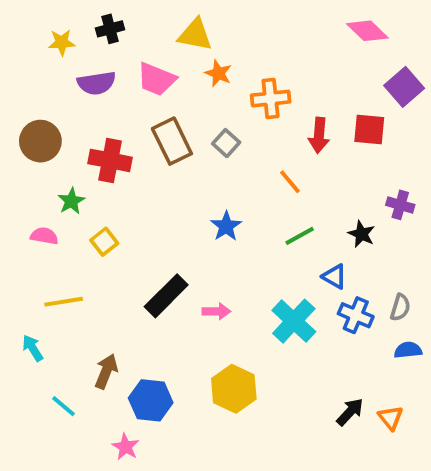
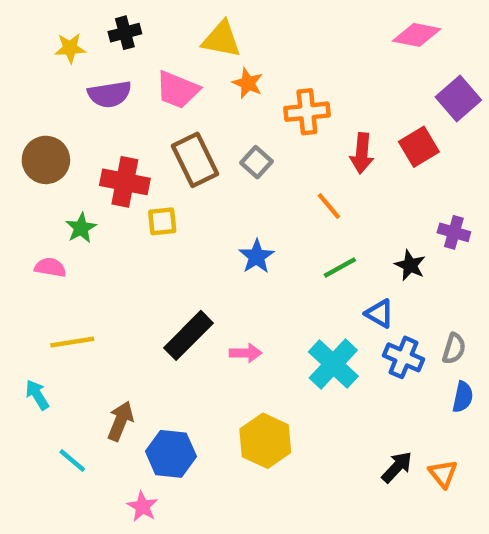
pink diamond: (367, 31) -> (417, 35), turned -33
red square: (369, 129) -> (419, 147), turned -36
yellow square: (104, 242) -> (162, 221), moved, turned 32
blue semicircle: (408, 350) -> (463, 397), turned 108

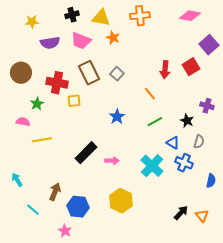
black cross: (125, 33) -> (72, 15), moved
orange cross: (307, 112) -> (140, 16), moved
yellow line: (72, 342) -> (42, 140), moved
gray semicircle: (454, 349) -> (199, 142), moved

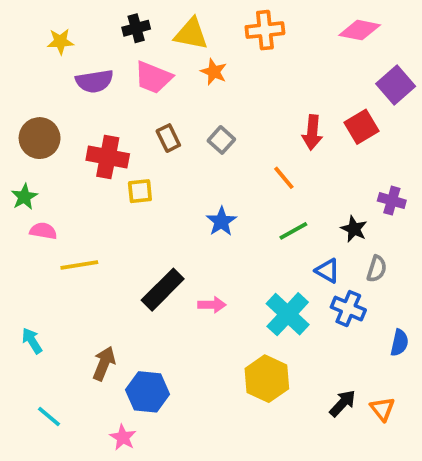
brown rectangle: (89, 73) -> (168, 138), size x0.6
green star: (37, 104) -> (24, 197), moved
yellow hexagon: (121, 201) -> (267, 379), moved
cyan line: (33, 210) -> (49, 417), moved

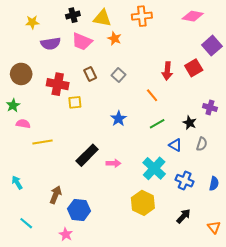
blue cross: (348, 309) -> (185, 181), moved
orange triangle: (382, 409) -> (214, 227), moved

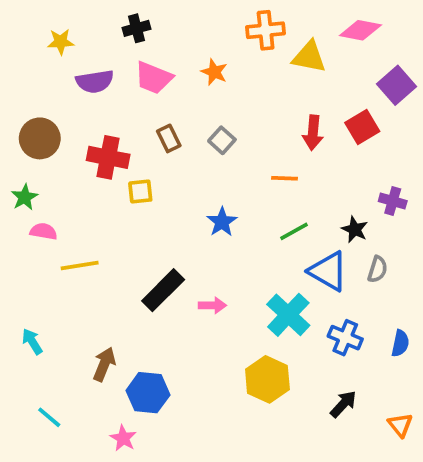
yellow triangle: (102, 18) -> (309, 57), moved
orange line: (152, 95) -> (285, 178), turned -48
blue triangle: (175, 145) -> (328, 271), size x1.6

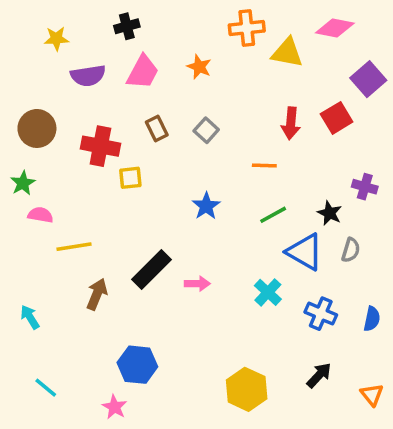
pink trapezoid: (154, 78) -> (143, 72), turned -84
cyan cross: (288, 315) -> (268, 292), size x0.7
brown arrow: (104, 364) -> (97, 294), moved
yellow hexagon: (267, 379) -> (247, 389), moved

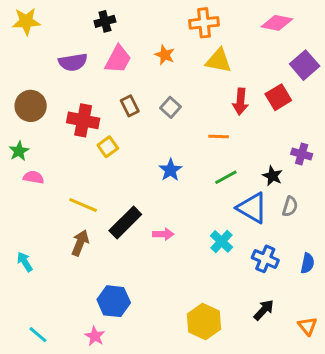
yellow star: (56, 39) -> (26, 21), moved, size x1.4
yellow triangle: (287, 53) -> (219, 61), moved
yellow square: (130, 178) -> (108, 147), turned -30
yellow line: (74, 247) -> (83, 205), moved, turned 32
cyan line: (46, 388) -> (38, 335), moved

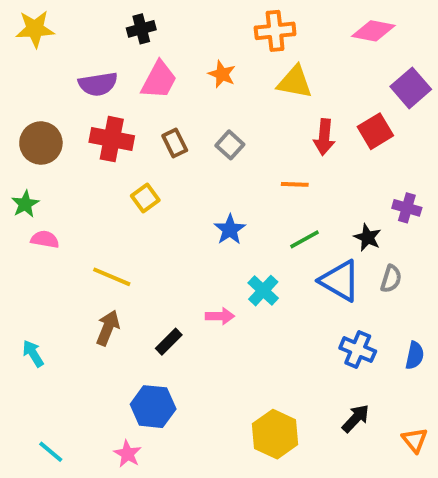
red cross: (83, 120) -> (112, 139), moved
black rectangle: (125, 222) -> (169, 342), moved, size x0.6
cyan cross: (221, 241) -> (263, 291), moved

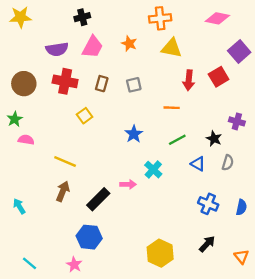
brown rectangle: (175, 143) -> (102, 84), turned 42
gray square: (230, 145) -> (134, 85), turned 35
blue triangle: (340, 281) -> (198, 164), size x0.6
black rectangle: (169, 342) -> (98, 199), size x1.5

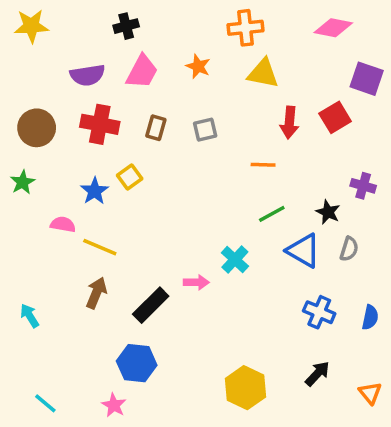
purple square: (239, 52) -> (367, 79), turned -30
blue star: (134, 134) -> (95, 191), moved
pink semicircle: (26, 140) -> (63, 224), moved
blue triangle: (198, 164) -> (303, 251), size x1.5

